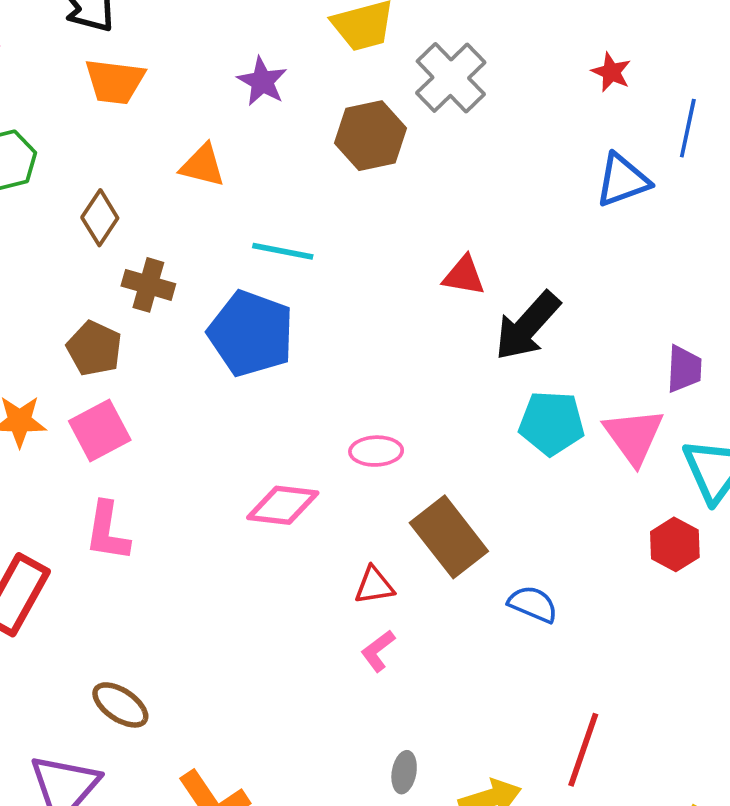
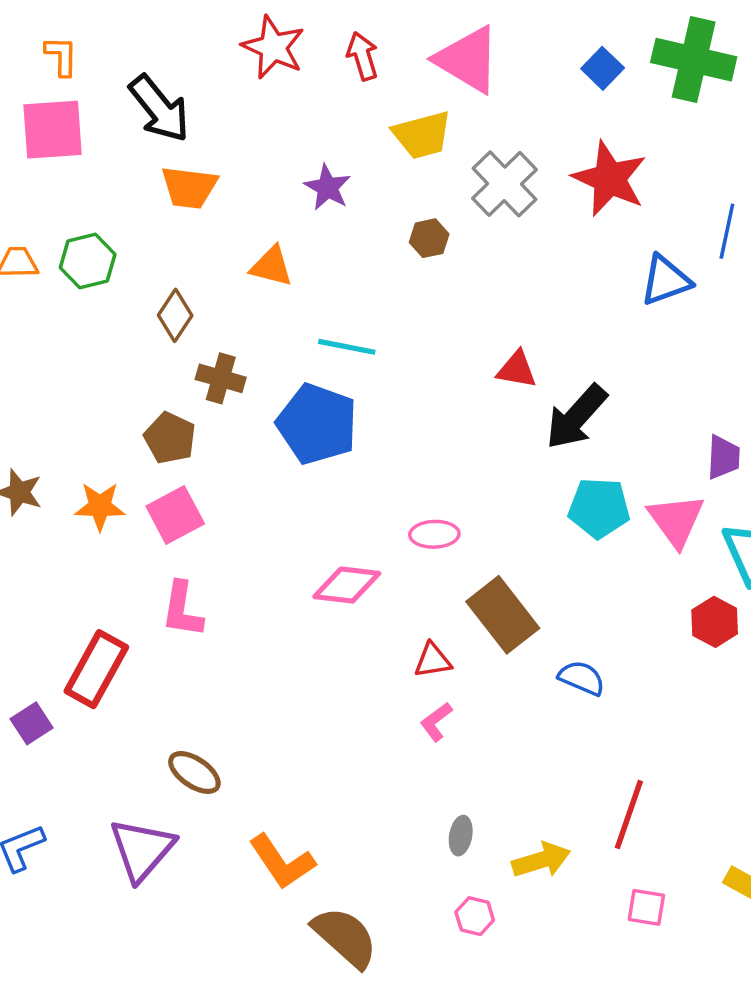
red star: (611, 72) -> (610, 179), moved, size x2.0
brown hexagon: (370, 136) -> (429, 238), size x0.6

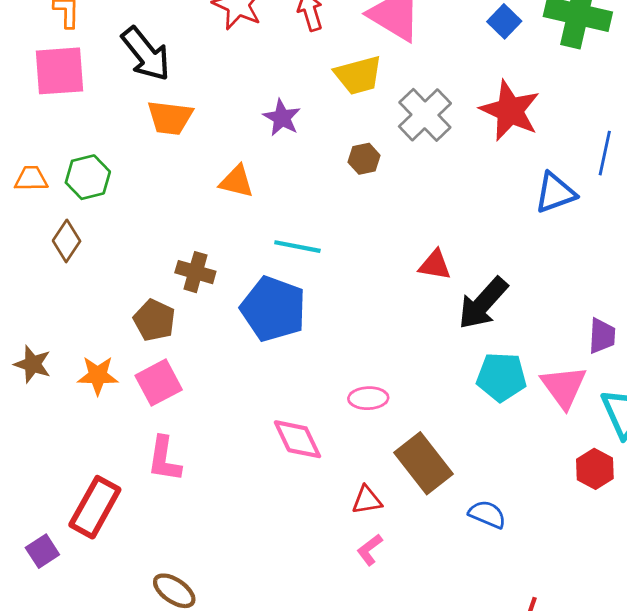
brown diamond: (175, 315) -> (67, 241), moved
pink diamond: (347, 585) -> (297, 439), turned 58

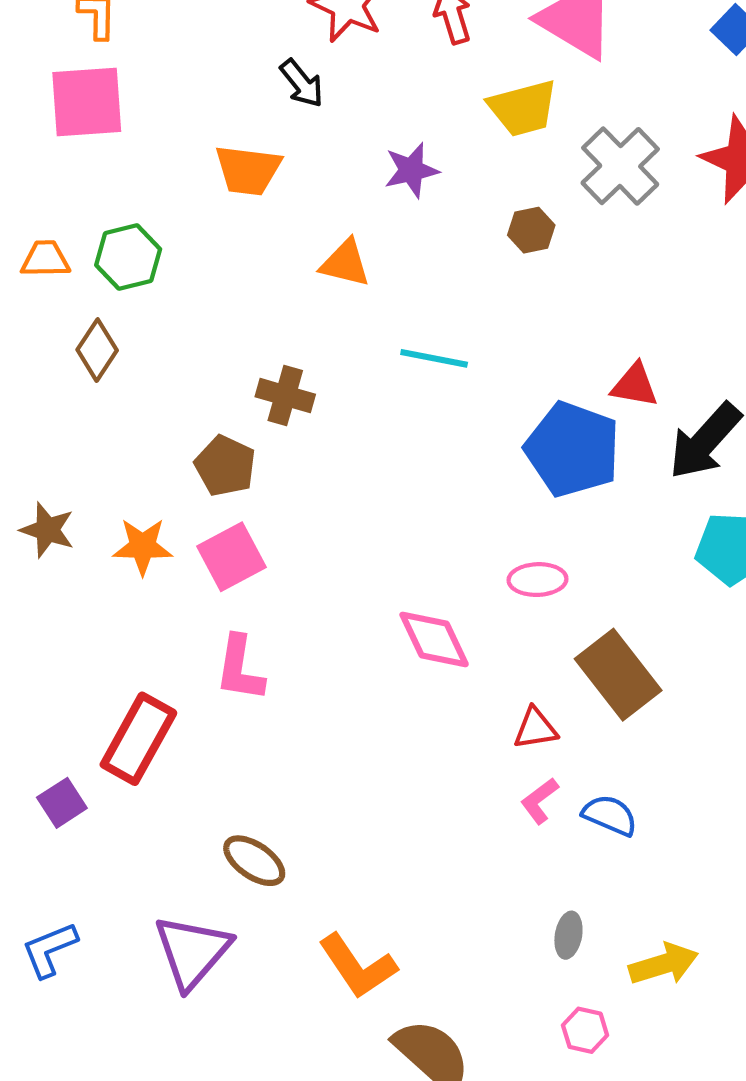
black arrow: (146, 54) -> (302, 83), moved, size x0.6
purple star: (282, 118) -> (411, 170), turned 30
blue pentagon: (273, 309) -> (573, 449), moved
blue semicircle: (487, 514) -> (610, 815), moved

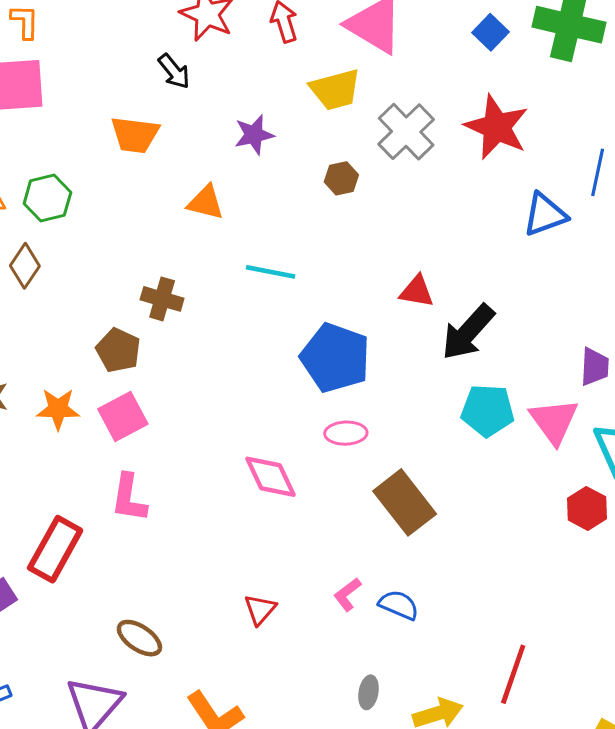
blue pentagon: (573, 449) -> (335, 358), moved
red triangle: (535, 728) -> (260, 609), moved, turned -40

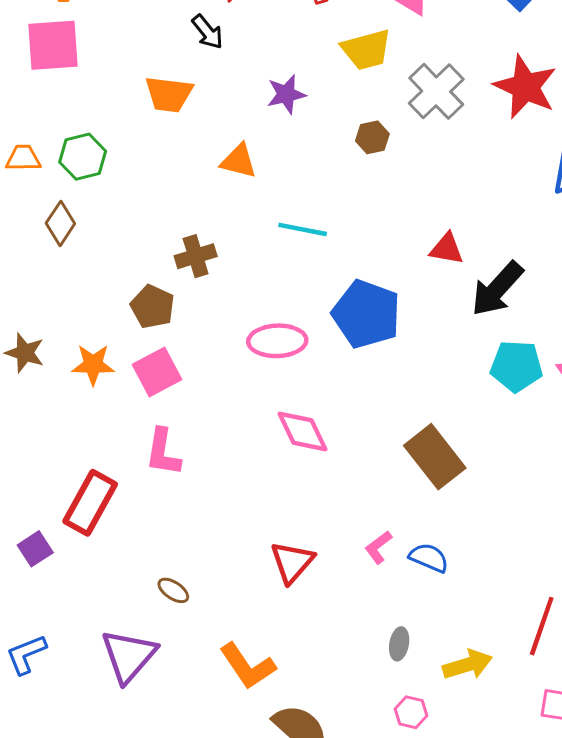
brown cross: (162, 299) -> (196, 256), turned -33
pink ellipse: (346, 433) -> (277, 341), moved, size x1.4
red triangle: (260, 609) -> (292, 562), size x1.4
brown ellipse: (139, 638) -> (173, 590), size x0.7

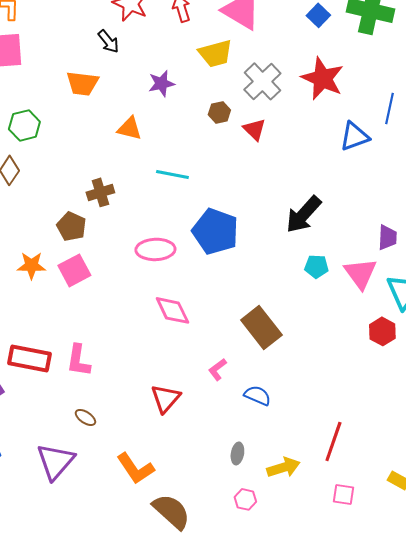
red triangle: (447, 249) -> (254, 129), moved, turned 35
cyan pentagon: (516, 366) -> (316, 266), size x0.7
pink L-shape: (163, 452) -> (78, 360), moved
red rectangle: (90, 503) -> (29, 358), turned 72
pink L-shape: (378, 547) -> (217, 369), moved

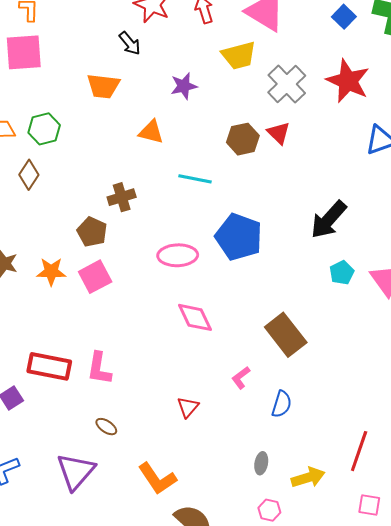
brown hexagon: (219, 112) -> (243, 139), moved, size x1.4
cyan pentagon: (316, 266) -> (342, 273), turned -30
blue semicircle: (257, 395) -> (282, 404), turned 84
red triangle: (165, 398) -> (188, 407), size x0.7

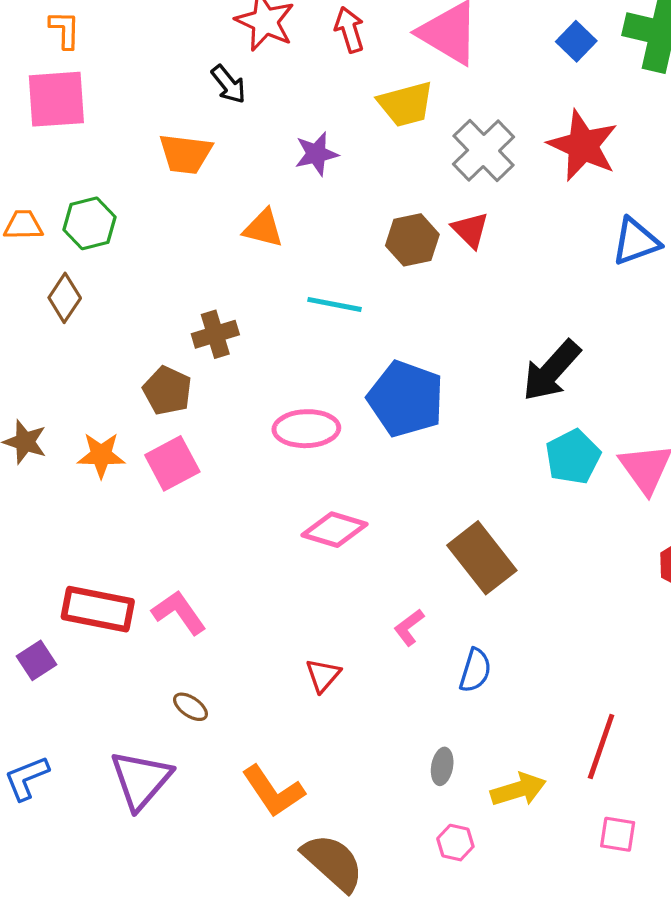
cyan pentagon: (342, 273) -> (573, 457), size x1.4
pink diamond: (195, 317) -> (335, 530), turned -48
pink L-shape: (99, 368) -> (179, 612), turned 136

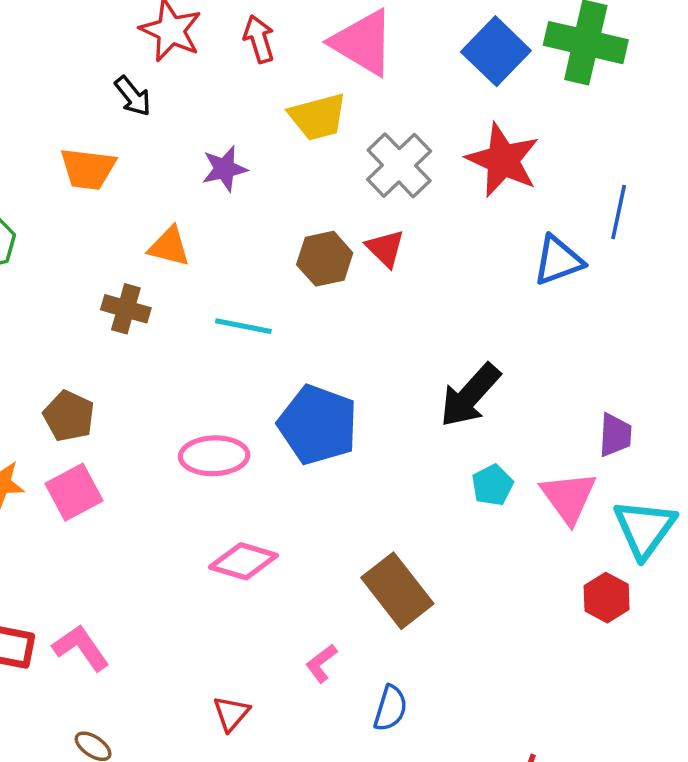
blue square: (576, 41) -> (496, 51), size x1.6
brown cross: (215, 334) -> (126, 309), moved, turned 33
cyan pentagon: (573, 457) -> (492, 485), size x0.7

